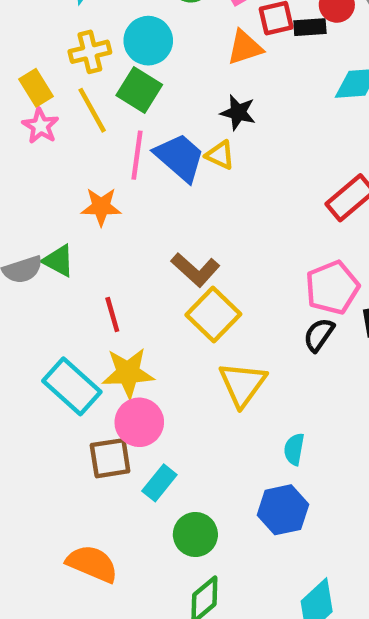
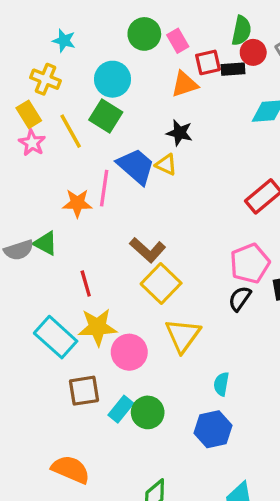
yellow cross: (90, 52) -> (45, 79), moved, turned 36
pink line: (137, 155) -> (104, 188), moved
pink circle: (139, 422) -> (129, 352), moved
green circle: (195, 535) -> (148, 412), moved

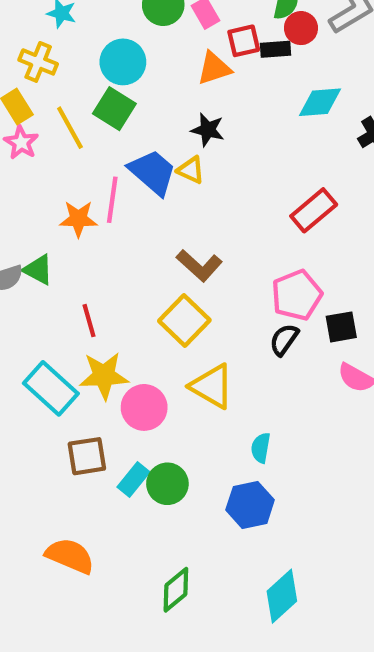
brown L-shape: (148, 250) -> (199, 265), moved
yellow triangle: (183, 335) -> (212, 386), turned -36

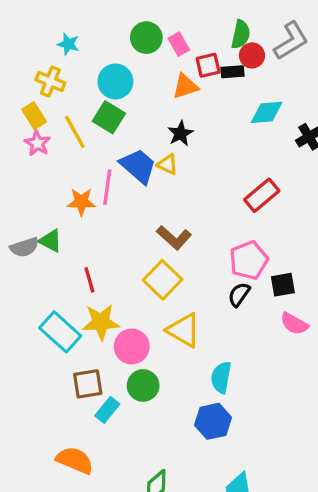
black star: (208, 130) -> (180, 134), turned 30
cyan semicircle: (261, 448) -> (221, 377), size x1.4
cyan rectangle: (134, 480) -> (107, 410), moved
green circle: (167, 484) -> (143, 386), moved

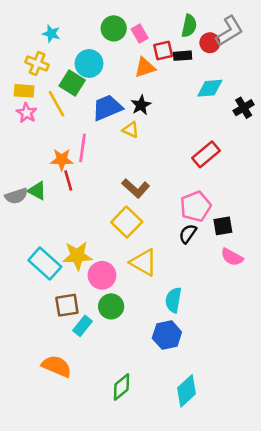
red circle: (252, 55) -> (210, 43), moved
yellow rectangle: (34, 116) -> (24, 91), turned -54
green square: (109, 117) -> (72, 83), moved
blue trapezoid: (138, 166) -> (107, 108), moved, turned -64
red line: (89, 280) -> (68, 180), moved

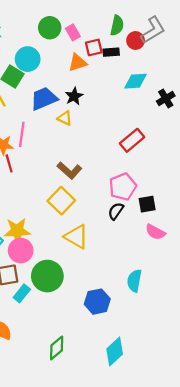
pink circle: (102, 275) -> (21, 251), moved
cyan semicircle: (173, 300) -> (134, 281), moved
green circle: (111, 306) -> (47, 276), size x1.4

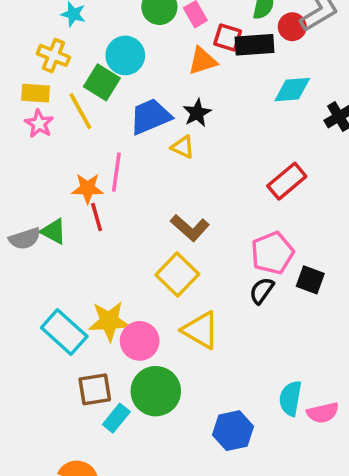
red square: (94, 47) -> (228, 38), turned 30
black rectangle: (111, 52) -> (255, 45), size x1.5
black square: (147, 204) -> (310, 280), turned 30
pink semicircle: (155, 232) -> (323, 413), moved, turned -42
pink circle: (21, 251) -> (140, 341), moved

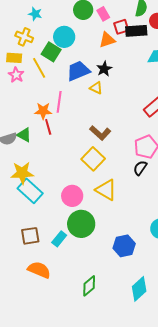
red square: (228, 38) -> (121, 27), turned -35
yellow star: (109, 321) -> (22, 173), moved
brown square: (95, 389) -> (30, 236), moved

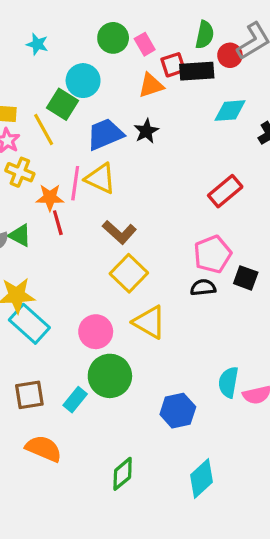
yellow cross: (24, 37) -> (20, 172), moved
yellow triangle: (96, 88) -> (100, 178), moved, size x1.5
brown L-shape: (100, 133) -> (119, 232), moved
black semicircle: (140, 168) -> (203, 287), turned 49

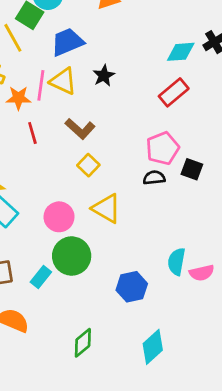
cyan diamond: (230, 111) -> (181, 52), moved
black star: (146, 131) -> (104, 76), moved
red line: (58, 223) -> (32, 133), moved
yellow square: (129, 273) -> (88, 165), size x0.7

